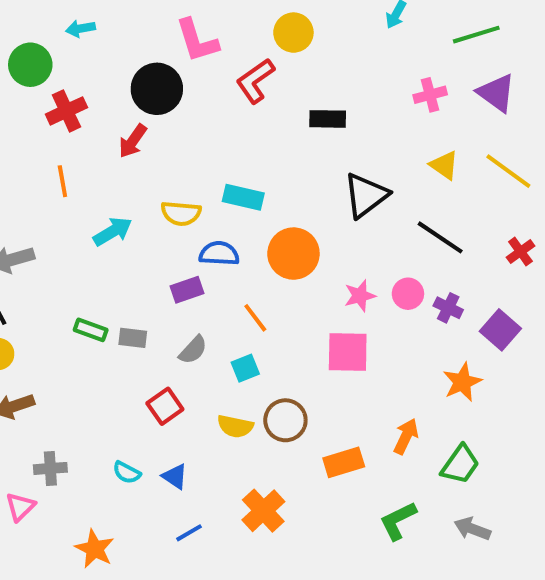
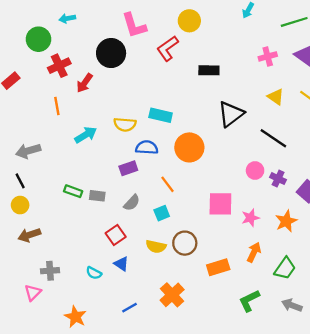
red arrow: (133, 141) -> (85, 83), moved
pink star: (360, 296) -> (250, 218), moved
blue triangle: (175, 477) -> (121, 264), moved

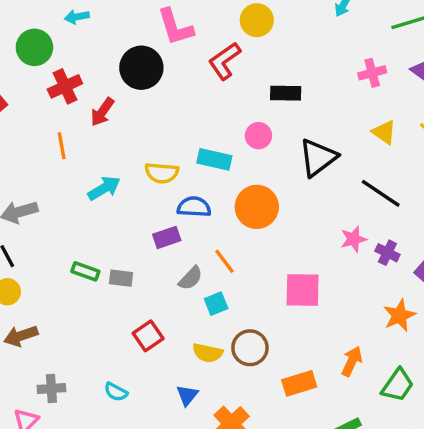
pink circle: (255, 170) -> (258, 136), moved
gray semicircle: (132, 203) -> (191, 278), moved
pink star: (250, 218) -> (354, 239), moved
blue triangle: (121, 264) -> (187, 395), moved, turned 35

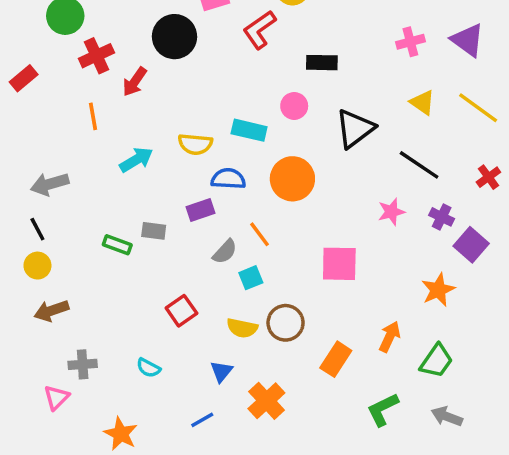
purple cross: (387, 253) -> (442, 217), moved
gray rectangle: (121, 278) -> (154, 231), moved
orange rectangle: (299, 383) -> (336, 359), turned -40

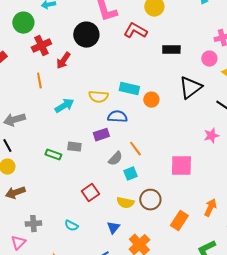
red L-shape: (259, 30) -> (135, 31), turned 65
pink circle: (294, 106) -> (209, 59), moved
orange circle: (292, 179) -> (151, 100), moved, size x0.6

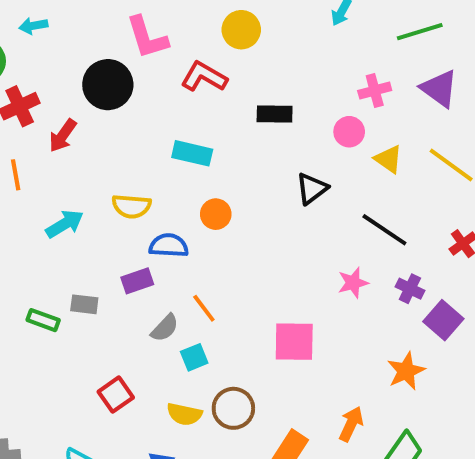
black triangle: (190, 88) -> (312, 189), size x0.7
cyan rectangle: (129, 89) -> (192, 153), moved
orange circle: (151, 100) -> (216, 214), moved

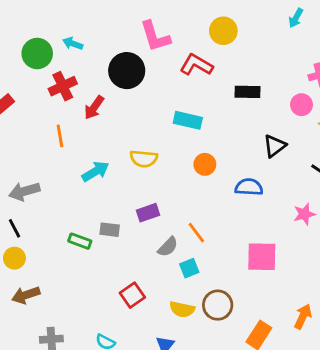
cyan arrow: (33, 26) -> (73, 44), moved, turned 30
blue semicircle: (169, 245) -> (249, 187), moved

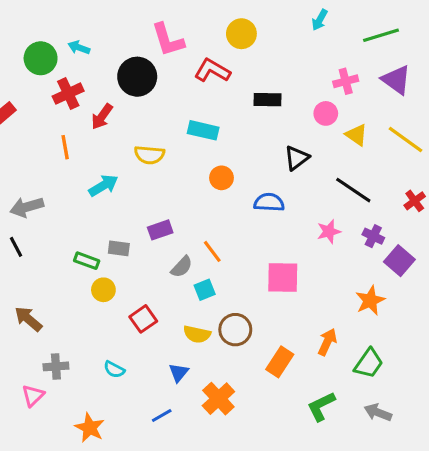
yellow semicircle: (144, 159) -> (149, 155), moved
yellow circle: (14, 258) -> (103, 290), moved
brown arrow: (26, 295) -> (28, 319), turned 60

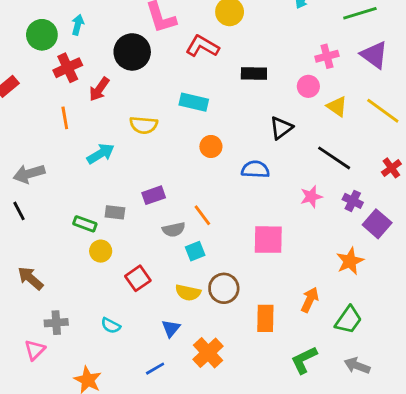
cyan arrow: (79, 48) -> (78, 25), turned 84
gray semicircle: (182, 267) -> (174, 230), turned 35
orange rectangle: (280, 362) -> (265, 318), turned -32

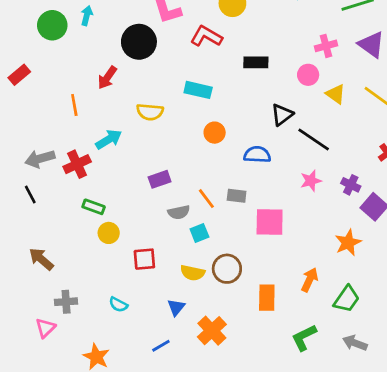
red cross: (68, 68) -> (77, 164), moved
black line: (334, 158) -> (314, 139), moved
gray rectangle: (115, 212) -> (237, 196), moved
red square: (138, 278) -> (144, 259), turned 30

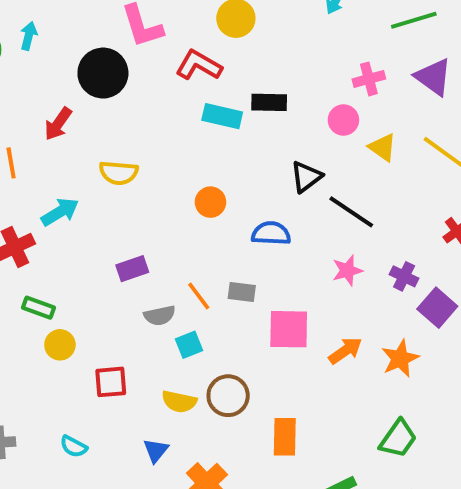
cyan rectangle: (198, 90) -> (222, 116), moved
orange arrow: (309, 280) -> (345, 351), moved, turned 30

